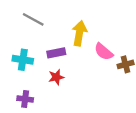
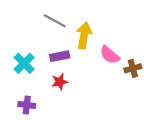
gray line: (33, 19) -> (55, 21), moved
cyan cross: (23, 60) -> (24, 63), turned 36

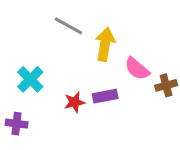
purple rectangle: (60, 56) -> (105, 96), moved
purple cross: (27, 105) -> (17, 124), moved

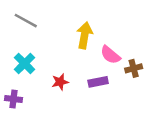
gray line: (68, 26) -> (26, 21), moved
purple rectangle: (105, 96) -> (98, 82), moved

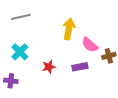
gray line: (26, 21) -> (21, 17), turned -42

